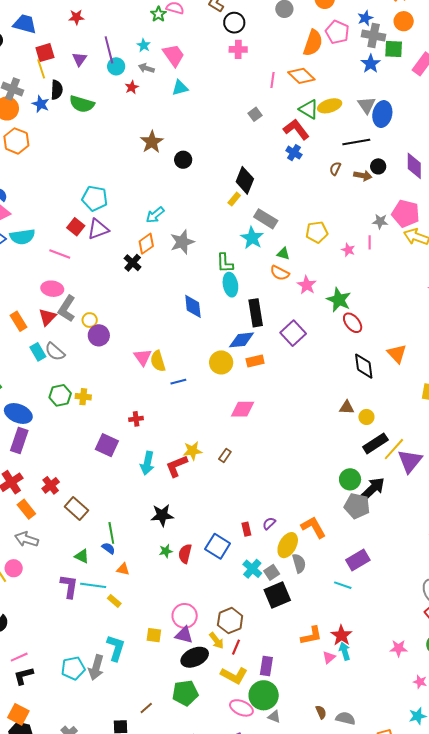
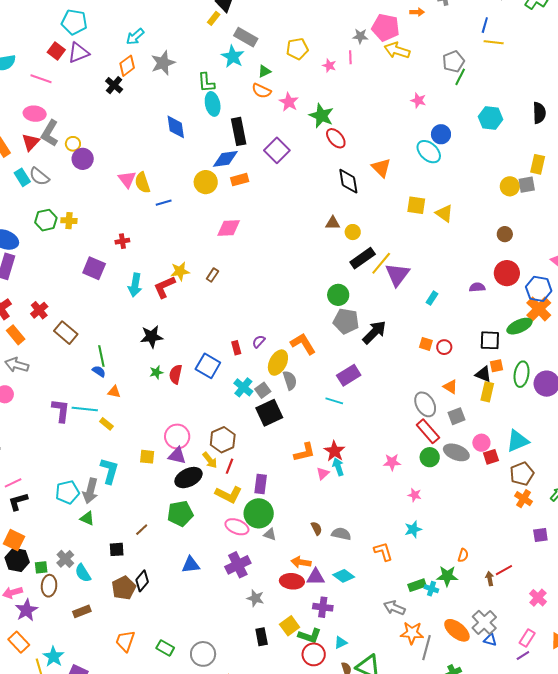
green triangle: (283, 254) -> (264, 71), turned -40
black arrow: (373, 489) -> (374, 332), moved
green triangle: (82, 556) -> (87, 518), moved

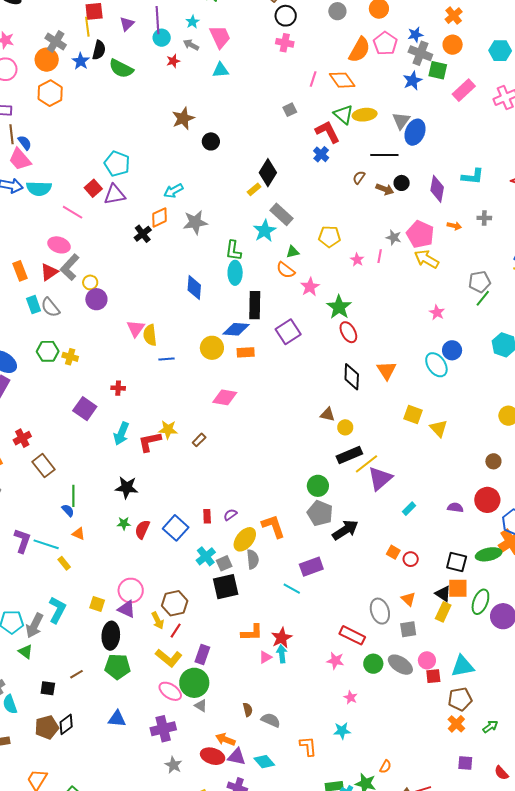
orange square: (496, 366) -> (458, 588), size x1.5
red rectangle: (428, 431) -> (352, 635), moved, turned -35
black ellipse: (188, 478) -> (111, 636), moved, turned -72

